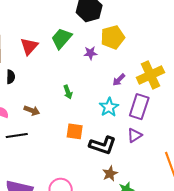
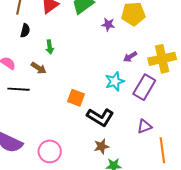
green arrow: (68, 92) -> (50, 47), moved
purple triangle: (135, 135) -> (145, 126), moved

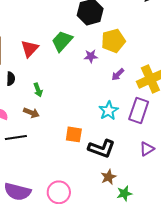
purple arrow: (130, 57) -> (118, 74), moved

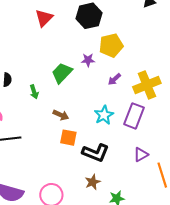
green trapezoid: (62, 41) -> (62, 73), moved
red triangle: (30, 49) -> (44, 18), moved
brown arrow: (31, 113) -> (61, 115), moved
brown star: (108, 177) -> (93, 182), moved

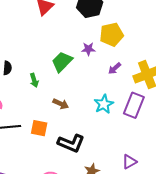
orange square: (68, 138) -> (39, 128), moved
black L-shape: (96, 153) -> (71, 143), moved
purple triangle: (141, 155) -> (129, 162), moved

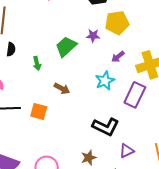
cyan star: (104, 104) -> (105, 81), moved
black L-shape: (71, 143) -> (106, 127), moved

